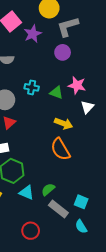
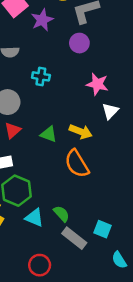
cyan cross: (32, 87) -> (41, 76), moved
green triangle: (56, 93) -> (49, 134), moved
green semicircle: (48, 189) -> (61, 214), turned 88
cyan semicircle: (81, 227) -> (119, 260), moved

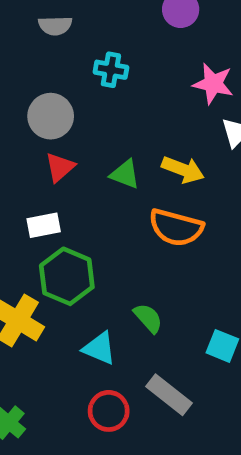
orange semicircle: (77, 164) -> (176, 228), turned -44
cyan triangle: (34, 218) -> (99, 348), moved
gray rectangle: (74, 238) -> (169, 395), moved

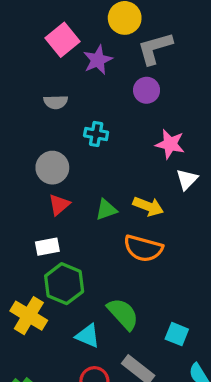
green triangle: (125, 174) -> (106, 210), turned -40
green semicircle: (148, 318) -> (123, 314), size x1.5

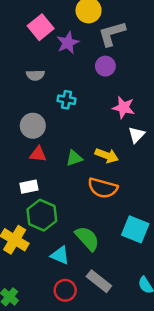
red triangle: (59, 205) -> (38, 154), turned 48
cyan square: (177, 334) -> (135, 229), moved, size x1.5

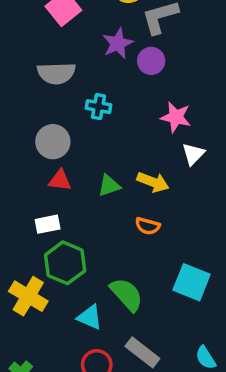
purple star: (68, 43) -> (118, 43), moved
gray semicircle: (35, 75) -> (56, 73), size x1.5
orange semicircle: (103, 188) -> (148, 226), size x0.6

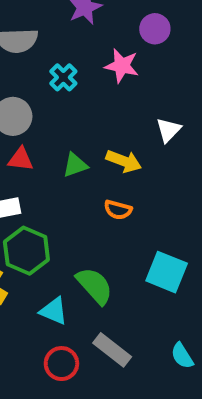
purple circle: (151, 61) -> (155, 29), moved
cyan cross: (98, 107) -> (63, 77), turned 35
pink star: (176, 117) -> (122, 66), moved

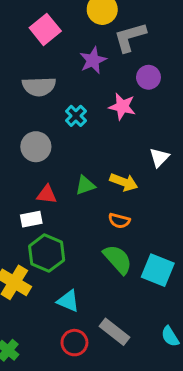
red triangle: (21, 159) -> (47, 194), moved
green semicircle: (95, 286) -> (118, 259), moved

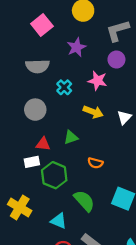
gray L-shape: (130, 37) -> (118, 31), moved
yellow arrow: (124, 182) -> (93, 112), moved
green hexagon: (47, 253) -> (54, 175), moved
green semicircle: (118, 259) -> (84, 201), moved

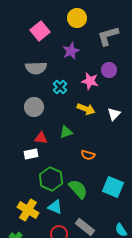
purple circle: (116, 60) -> (109, 70), moved
green hexagon: (54, 175) -> (51, 179), moved
yellow cross: (20, 207) -> (28, 210), moved

